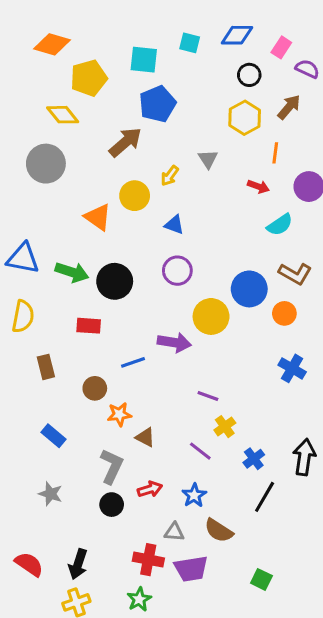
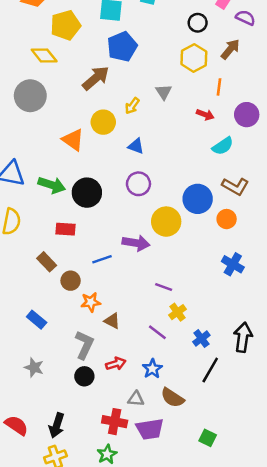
brown rectangle: (46, 367) -> (47, 262), moved, turned -30

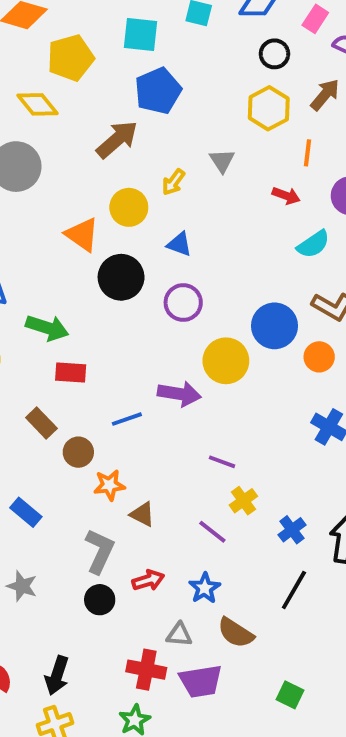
green arrow: (52, 185) -> (47, 328), moved
black circle: (87, 193) -> (121, 277), moved
blue cross: (201, 339) -> (292, 530), moved

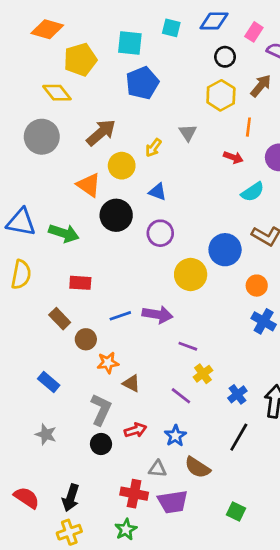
brown arrow: (117, 139) -> (101, 133), moved
green arrow: (47, 328) -> (64, 233), moved
orange circle: (319, 357) -> (257, 286), moved
purple arrow: (179, 394) -> (158, 314), moved

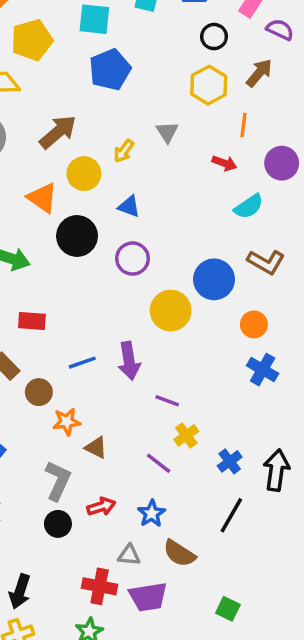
purple arrow: (158, 314) -> (129, 361), turned 72

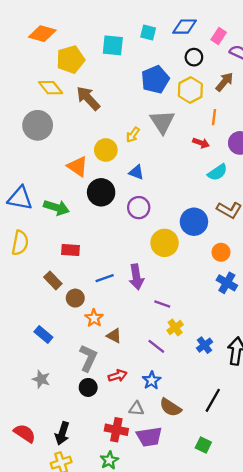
blue pentagon: (110, 69) -> (155, 79), moved
brown arrow: (58, 132) -> (88, 98), moved, turned -92
gray triangle: (167, 132) -> (162, 122), size x1.6
orange star: (67, 422) -> (94, 318), turned -30
black line: (231, 515) -> (213, 400), moved

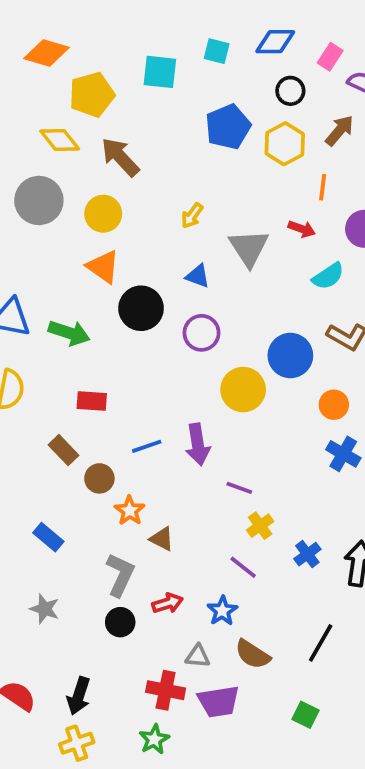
gray triangle: (162, 122) -> (249, 248), moved
yellow circle: (106, 150) -> (103, 214), moved
purple line: (156, 346) -> (243, 567), moved

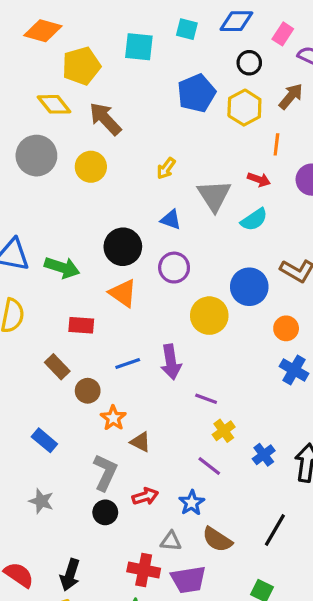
orange triangle: (103, 267) -> (123, 293), moved
cyan semicircle: (328, 276) -> (254, 220), moved

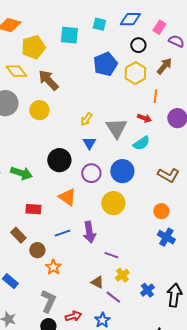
yellow arrow: (166, 168) -> (86, 119), moved
blue triangle: (171, 220) -> (89, 143), turned 40
blue circle: (249, 287) -> (122, 171), moved
orange triangle: (123, 293) -> (67, 197), moved
brown triangle: (140, 442) -> (97, 282), moved

